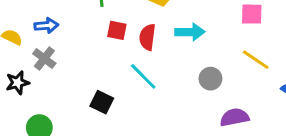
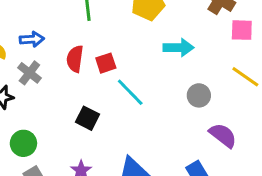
red square: (117, 30) -> (106, 63), moved, turned -30
red semicircle: (147, 37) -> (75, 59), moved
purple semicircle: (234, 117) -> (223, 135), turned 48

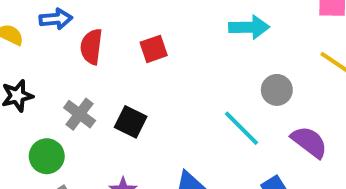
red semicircle: (75, 59) -> (91, 47), moved
gray cross: (29, 73) -> (80, 114), moved
cyan line: (130, 92) -> (241, 128), moved

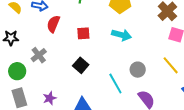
cyan arrow: (249, 27) -> (122, 35), moved
black square: (131, 122) -> (81, 65), moved

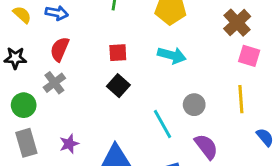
red semicircle: (53, 24) -> (60, 49), moved
black square: (81, 65) -> (118, 86), moved
yellow line: (171, 65) -> (241, 99), turned 36

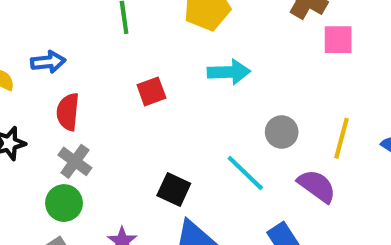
black square: (118, 86) -> (174, 190), moved
yellow line: (241, 99) -> (342, 138), moved, turned 36
green circle: (24, 105) -> (64, 203), moved

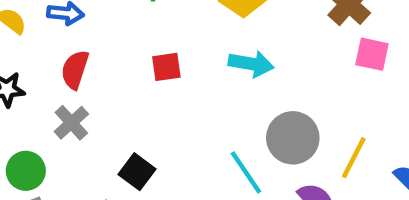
gray circle: (282, 132) -> (293, 138), size x1.5
black square: (174, 190) -> (137, 172), moved
green circle: (64, 203) -> (26, 171), moved

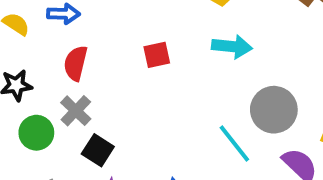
green circle: (26, 171) -> (36, 133), moved
black square: (137, 172) -> (98, 150), moved

